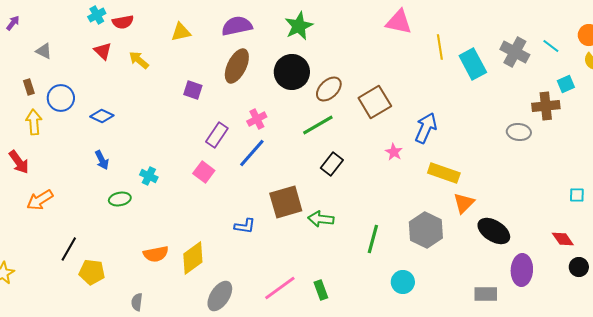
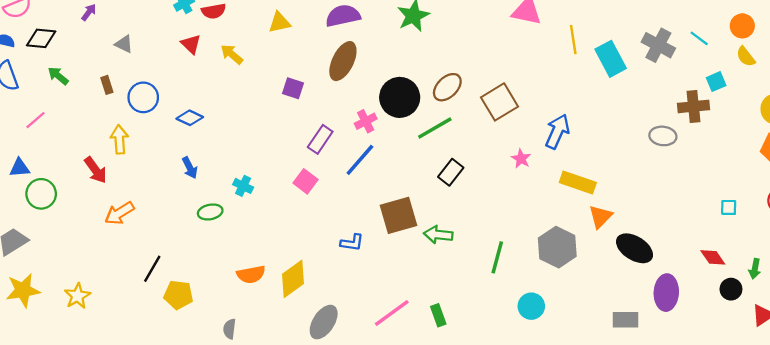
black circle: (292, 72) -> (400, 97), moved
yellow arrow: (34, 122) -> (119, 139), moved

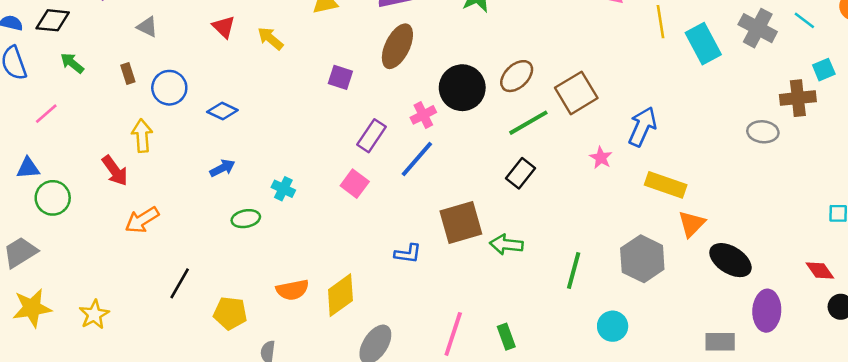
green line: (435, 128) -> (528, 123), moved
blue arrow: (190, 168) -> (222, 168), turned -90
yellow pentagon: (178, 295) -> (230, 313), moved
pink line: (392, 313) -> (453, 334), turned -36

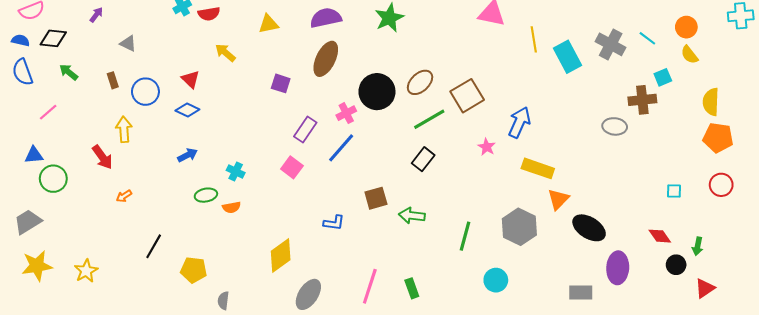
red triangle: (224, 27) -> (191, 79), moved
orange arrow: (142, 220) -> (124, 196), size x0.6
brown square: (461, 222) -> (376, 198), size x0.7
orange semicircle: (292, 290) -> (232, 207), moved, size x0.7

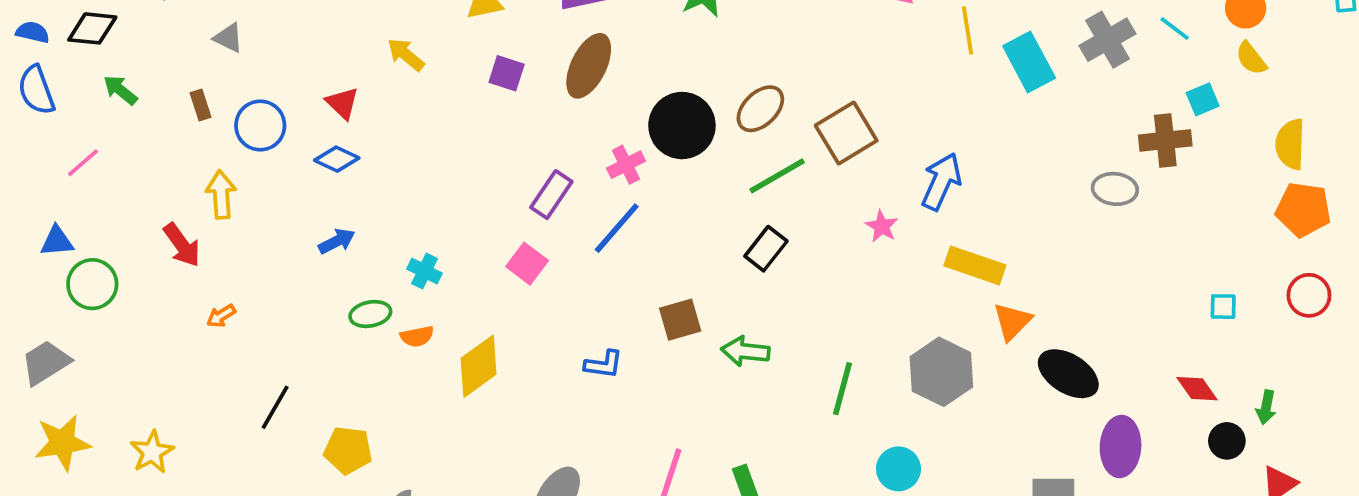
gray cross: (611, 44) -> (1107, 40), turned 32
purple square: (281, 83) -> (507, 73), moved
yellow diamond: (281, 256) -> (479, 366), moved

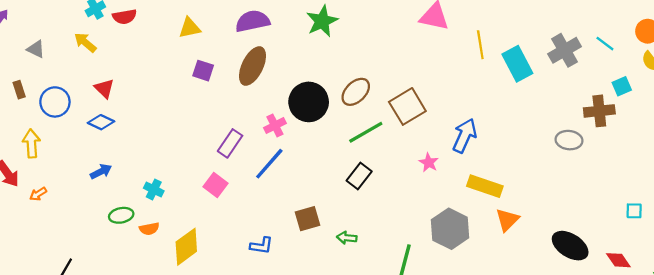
yellow arrow: (406, 55) -> (85, 42), moved
orange arrow: (221, 316) -> (38, 194), moved
green arrow: (745, 351) -> (347, 238), size x0.7
gray hexagon: (941, 372) -> (450, 229), moved
black ellipse: (1068, 374) -> (570, 246), moved

